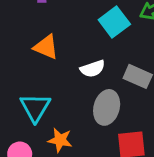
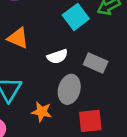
orange star: (60, 140) -> (42, 112), moved

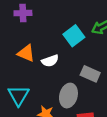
white semicircle: (57, 56) -> (50, 61), moved

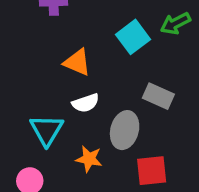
orange triangle: (26, 53) -> (77, 62), moved
white semicircle: (50, 61) -> (86, 103), moved

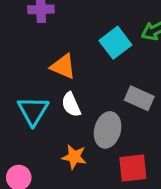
white semicircle: (86, 103) -> (71, 105), turned 85
cyan triangle: (47, 130) -> (33, 111), moved

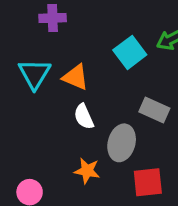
cyan triangle: (33, 111) -> (35, 74), moved

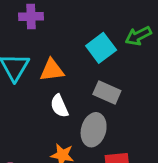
orange triangle: (76, 77) -> (52, 70), turned -30
gray rectangle: (154, 110) -> (107, 93), moved

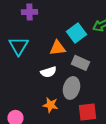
orange triangle: (52, 70) -> (58, 48), moved
white semicircle: (59, 106) -> (48, 72), turned -84

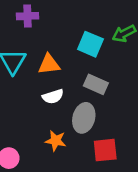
cyan square: (76, 33) -> (90, 44), turned -30
orange triangle: (58, 48) -> (49, 64), moved

